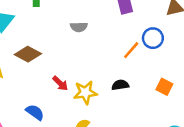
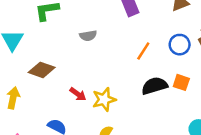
blue circle: (153, 38) -> (180, 45), moved
black semicircle: (120, 85) -> (155, 86), moved, size x1.5

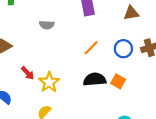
yellow star: (104, 99) -> (49, 82), turned -30

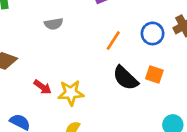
black semicircle: (95, 79) -> (125, 78), turned -120
yellow star: (49, 82) -> (71, 93), turned -30

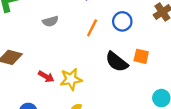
blue circle: (153, 33) -> (122, 21), moved
orange line: (113, 40) -> (92, 28), moved

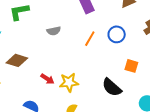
black semicircle: (117, 62) -> (112, 87), moved

